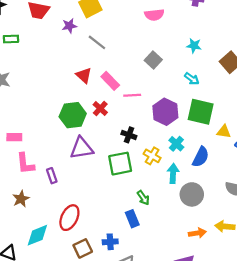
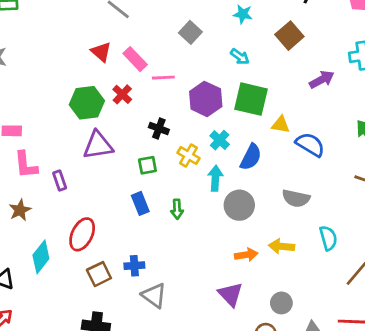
green square: (120, 164) -> (147, 165), size x0.6
green arrow: (143, 198) -> (177, 209), turned 32
blue rectangle: (132, 219) -> (140, 203), moved
cyan diamond: (37, 235) -> (41, 257), turned -30

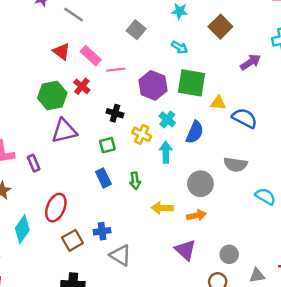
gray circle: (239, 205) -> (200, 184), moved
cyan semicircle: (328, 238) -> (265, 196), turned -40
yellow arrow: (282, 246) -> (162, 208), moved

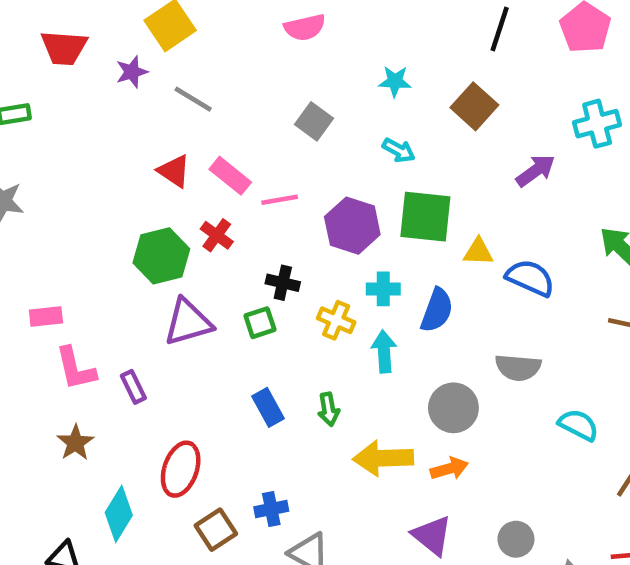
cyan cross: (167, 119) -> (383, 289), turned -35
green square: (107, 145) -> (260, 323), moved
yellow arrow: (162, 208) -> (383, 458), size x1.4

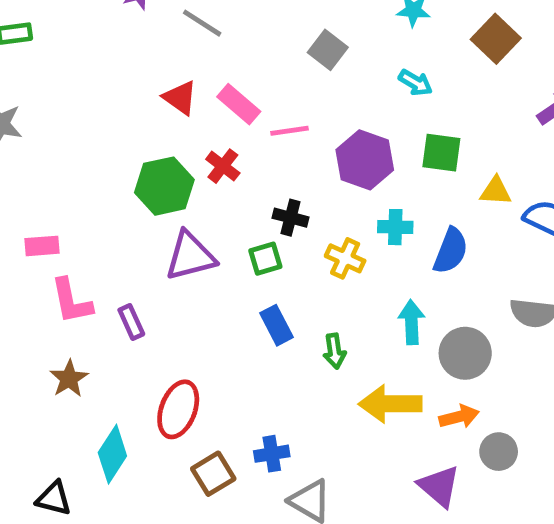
green square: (425, 217) -> (441, 153), size x0.7
cyan arrow: (384, 351) -> (411, 322), moved
blue rectangle: (268, 407) -> (277, 325), moved
gray circle: (516, 539) -> (499, 452), moved

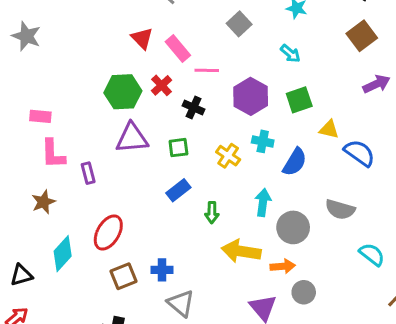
brown square: (496, 39) -> (362, 36), moved
green square: (441, 153) -> (299, 100), turned -36
black cross: (291, 218) -> (193, 108), moved
blue rectangle: (277, 325) -> (178, 190), turned 70
black triangle: (54, 498) -> (21, 275), turned -40

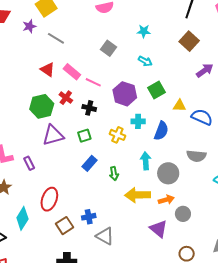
pink line: (207, 70) -> (93, 82), turned 35

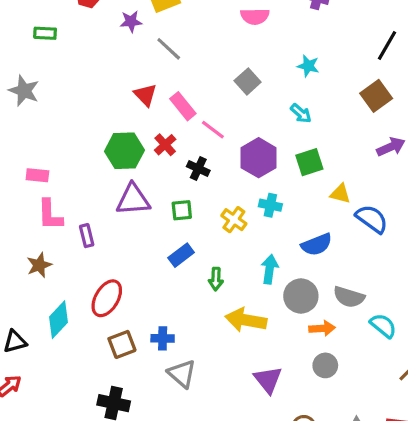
blue semicircle: (161, 131) -> (317, 245), moved, turned 36
gray semicircle: (196, 156) -> (349, 297), moved
orange arrow: (166, 200) -> (322, 328), moved
gray circle: (183, 214) -> (325, 365), moved

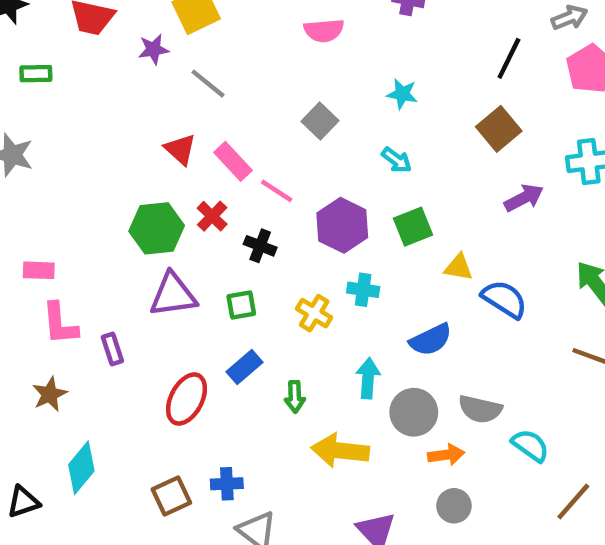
red ellipse: (107, 298) -> (186, 399), moved

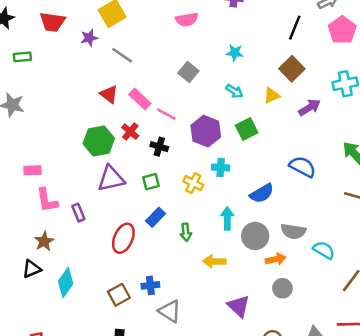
yellow triangle: (459, 267) -> (272, 95), moved, turned -30
yellow arrow: (340, 451) -> (214, 261), size x0.7
black triangle: (23, 502) -> (32, 269), moved

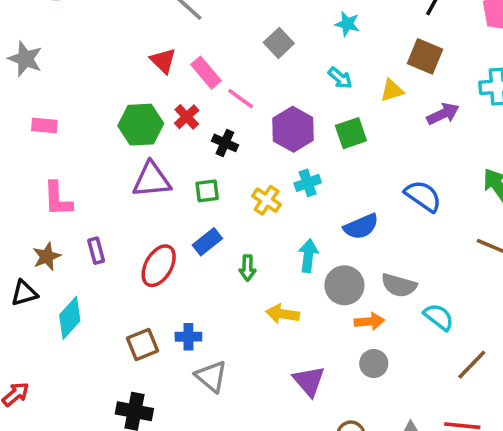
brown square: (292, 69) -> (425, 56), turned -30
cyan cross: (221, 167) -> (308, 183), turned -30
pink rectangle: (33, 170) -> (44, 125), moved
purple rectangle: (78, 213) -> (96, 251), moved

